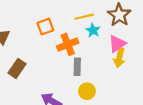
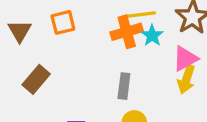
orange square: (45, 27) -> (63, 22), moved
orange cross: (68, 44) -> (127, 32), moved

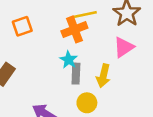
cyan star: (152, 35) -> (69, 60), moved
yellow arrow: (186, 79) -> (103, 76), moved

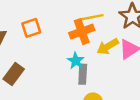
yellow arrow: (103, 76) -> (108, 46), moved, turned 45

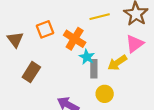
orange cross: (82, 32) -> (75, 39), moved, turned -35
yellow arrow: (108, 46) -> (117, 63), moved

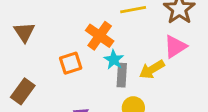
orange square: (45, 29) -> (71, 63), moved
brown rectangle: (31, 72) -> (23, 91), moved

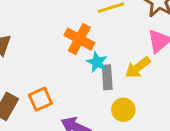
orange square: (71, 63) -> (40, 99), moved

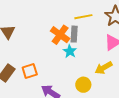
yellow arrow: (138, 68) -> (104, 68), moved
gray rectangle: (107, 77) -> (74, 34), moved

